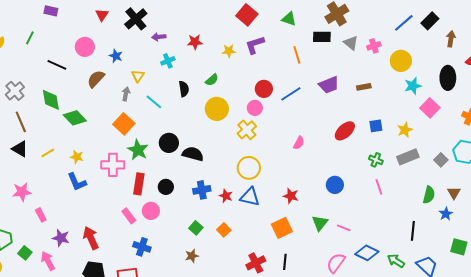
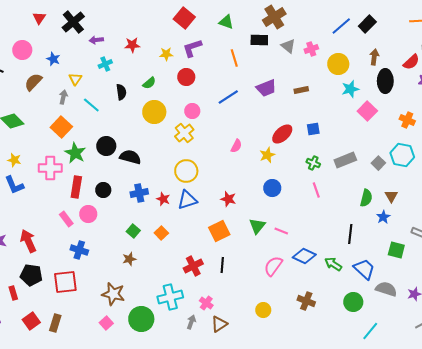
brown arrow: (451, 39) -> (374, 57), moved
red circle: (264, 89) -> (186, 77), moved
yellow star: (405, 130) -> (267, 155), moved
blue triangle: (250, 197) -> (187, 200), turned -30

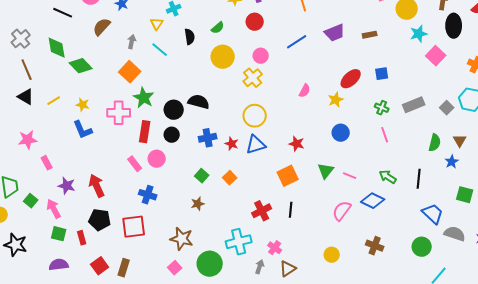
yellow triangle: (75, 79) -> (157, 24), moved
black circle: (106, 146) -> (174, 110), moved
green arrow: (333, 264) -> (388, 177), moved

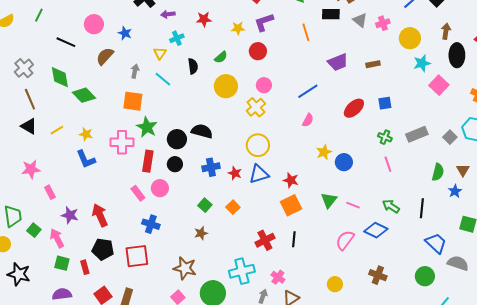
blue line: (297, 42) -> (308, 91), moved
orange square: (130, 72) -> (133, 101), turned -35
yellow star: (336, 100) -> (324, 152), moved
red star: (297, 144) -> (291, 180), moved

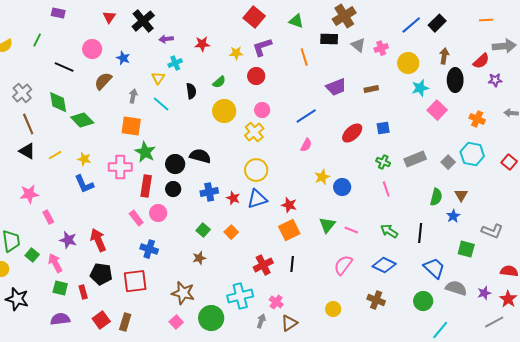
blue diamond: (376, 230) -> (384, 265), moved

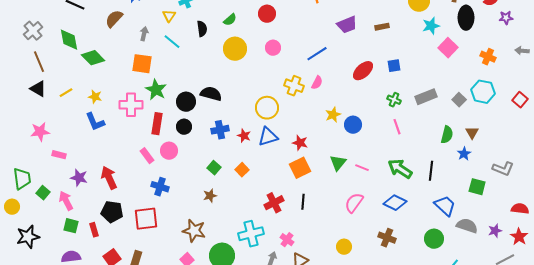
yellow cross: (254, 132) -> (294, 86), moved, turned -30
pink rectangle: (48, 217) -> (59, 155), turned -48
green arrow: (389, 231) -> (400, 169), size x1.4
black star: (17, 299) -> (28, 237), turned -30

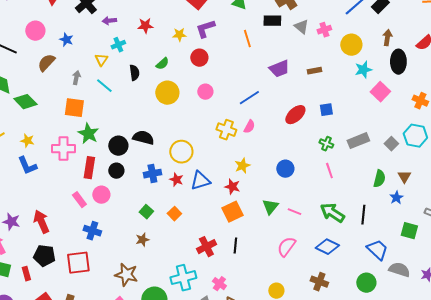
yellow circle: (267, 108) -> (181, 152), moved
yellow star: (333, 115) -> (242, 166), moved

